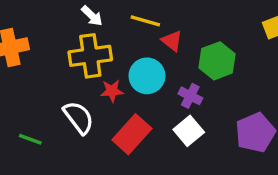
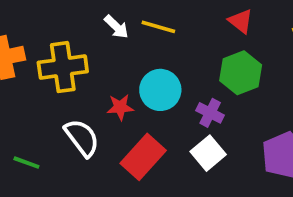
white arrow: (92, 16) -> (116, 27), moved
red triangle: (172, 41) -> (241, 21), moved
yellow cross: (90, 56) -> (63, 67), moved

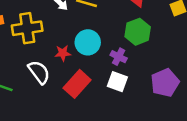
white square: (208, 153) -> (117, 82), turned -30

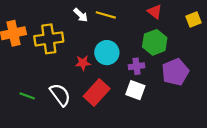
purple cross: (119, 57) -> (136, 66), turned -35
white semicircle: (39, 72) -> (60, 95), moved
purple pentagon: (165, 83) -> (175, 72), moved

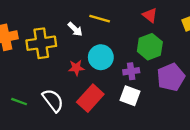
white arrow: (81, 15) -> (75, 29), moved

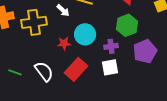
white square: (130, 96) -> (110, 67), turned -30

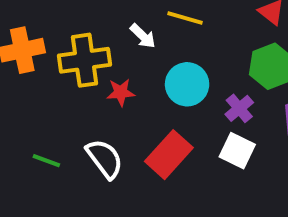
red star: (64, 43) -> (121, 92), moved
purple cross: (111, 46) -> (239, 108), turned -32
white square: (110, 67) -> (237, 151), turned 36

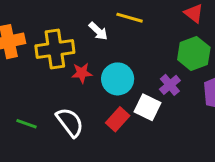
cyan circle: (187, 84) -> (118, 79), moved
white square: (237, 151) -> (147, 107), moved
red rectangle: (169, 155) -> (118, 119), size x0.7

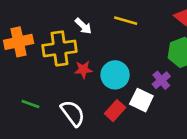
white arrow: (98, 31) -> (83, 26), moved
green line: (26, 124) -> (30, 104), moved

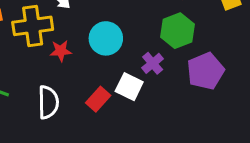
cyan circle: (115, 75) -> (106, 38), moved
white semicircle: (73, 113) -> (48, 102), turned 36

